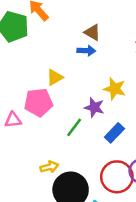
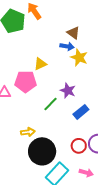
yellow star: (115, 89) -> (79, 57), moved
red circle: (117, 177) -> (79, 146), size x0.6

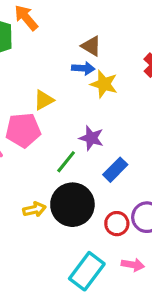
black circle: (42, 151) -> (72, 205), moved

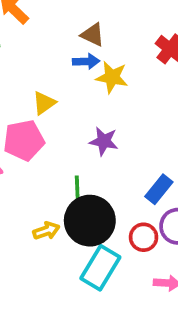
green line: (66, 162) -> (77, 190), moved, turned -35
blue rectangle: (115, 170) -> (159, 189), moved
cyan rectangle: (87, 271) -> (100, 268), moved

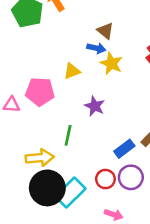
yellow triangle: (44, 103) -> (72, 71), moved
black circle: (90, 221) -> (47, 188), moved
yellow arrow: (46, 231) -> (40, 158), size x1.5

